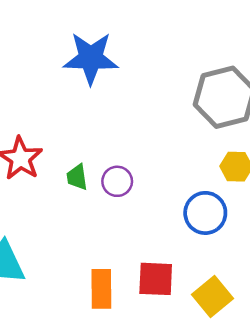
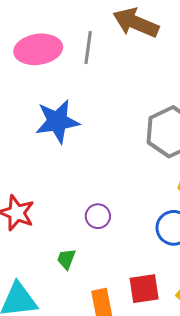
green trapezoid: (77, 177) -> (66, 259), moved, turned 40

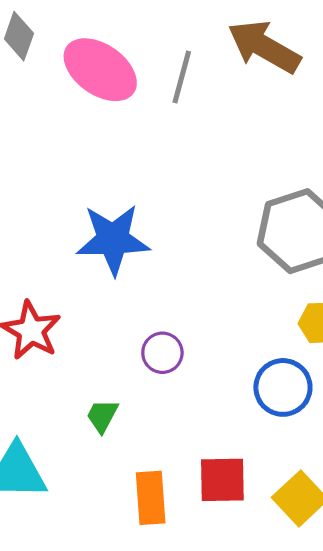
pink ellipse: (38, 49) -> (100, 70), turned 36
blue star: (57, 121) -> (113, 239), moved

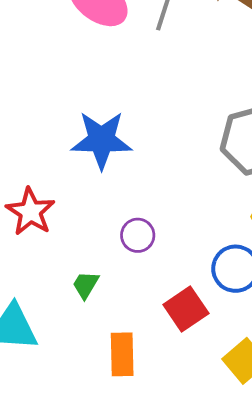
red square: (222, 480) -> (186, 309), moved, turned -36

